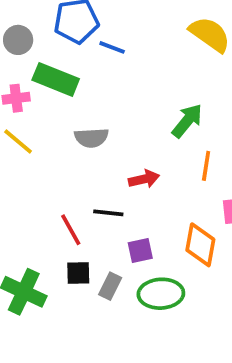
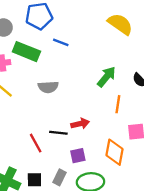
blue line: (112, 47) -> (61, 42), moved
red arrow: (144, 179) -> (80, 124), moved
black square: (78, 273) -> (34, 180), moved

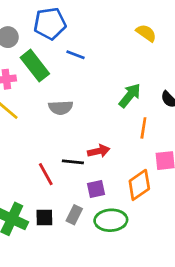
yellow semicircle: (120, 24) -> (146, 33), size x0.7
green rectangle: (26, 52) -> (35, 66), turned 30
orange diamond: (114, 152) -> (139, 185), turned 45

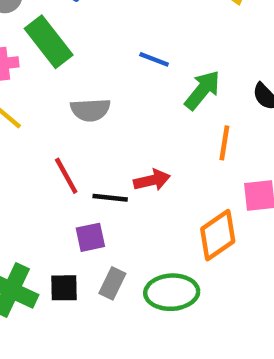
blue line: (76, 55) -> (154, 59), moved
red line: (46, 174) -> (66, 176), moved
purple square: (96, 189) -> (90, 237), moved

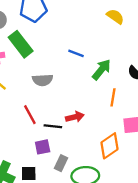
gray rectangle: (112, 283) -> (61, 163), moved

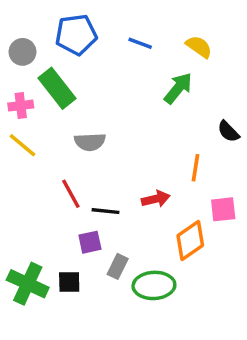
blue line: (76, 53) -> (140, 43), moved
green arrow: (101, 70) -> (178, 88), moved
red arrow: (75, 117) -> (156, 199), moved

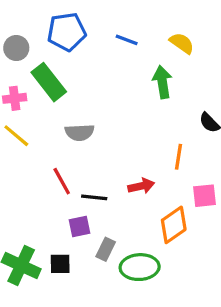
green arrow: (178, 88) -> (162, 82), turned -48

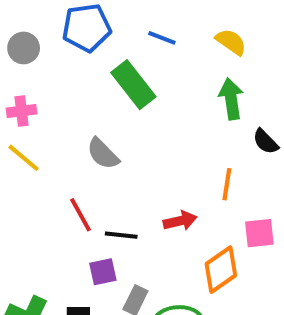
green rectangle: (49, 82) -> (133, 85), moved
green arrow: (162, 82) -> (231, 99), moved
gray semicircle: (80, 132) -> (103, 154), turned 48

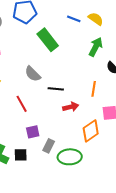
blue line: (162, 38) -> (74, 19), moved
green arrow: (231, 99) -> (96, 47), turned 36
black line: (121, 235) -> (56, 89), moved

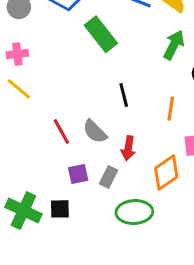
gray semicircle: (33, 74) -> (95, 131), moved
black line: (56, 89) -> (124, 95), moved, turned 70
red arrow: (71, 107) -> (128, 148), moved, turned 112
gray rectangle: (49, 146) -> (109, 177), moved

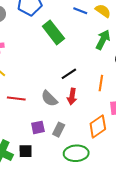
black line: (124, 95) -> (69, 74), turned 70
red line: (61, 131) -> (16, 99), moved, turned -54
red arrow: (128, 148) -> (72, 96), moved

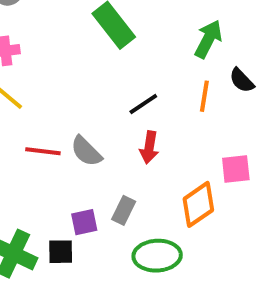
orange line: (101, 83) -> (204, 96), moved
gray semicircle: (49, 99) -> (86, 151), moved
purple square: (38, 127) -> (84, 222), moved

